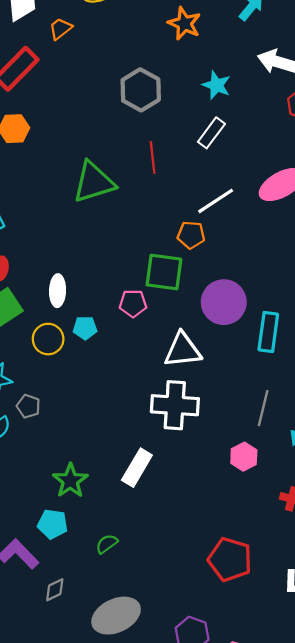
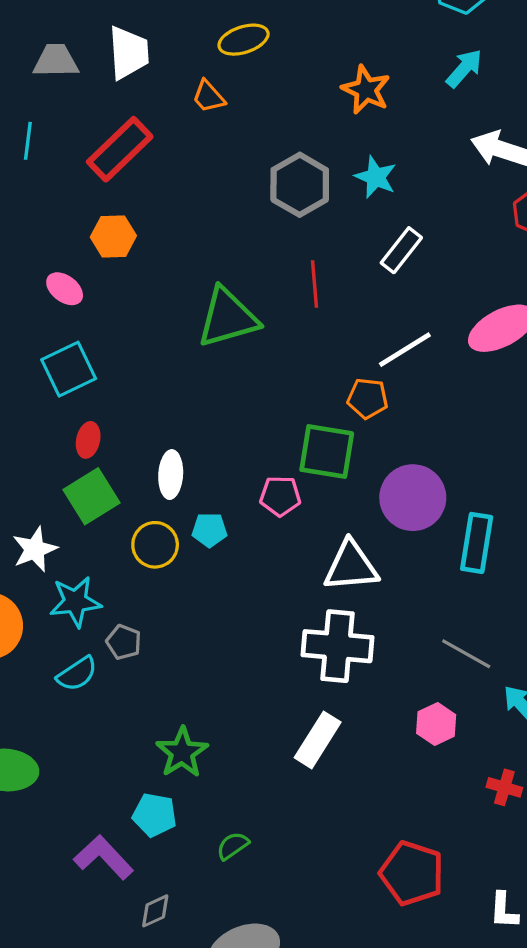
orange trapezoid: (60, 29) -> (209, 97), moved, turned -95
cyan star: (216, 85) -> (376, 177), moved
gray line: (263, 408) -> (466, 654), turned -76
white rectangle: (137, 468) -> (318, 740), moved

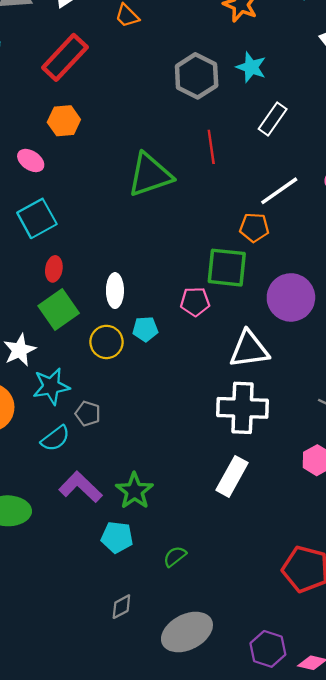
purple L-shape: (104, 857) -> (80, 487), moved

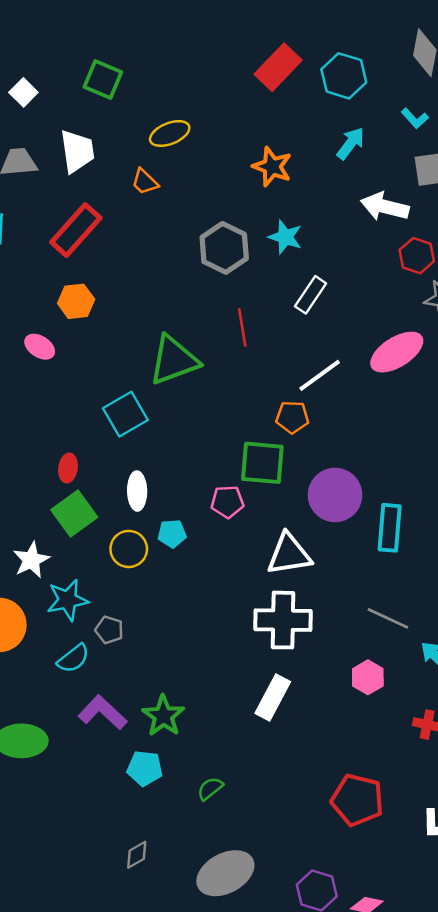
cyan square: (37, 218) -> (125, 414), moved
gray diamond: (121, 607) -> (137, 855), moved

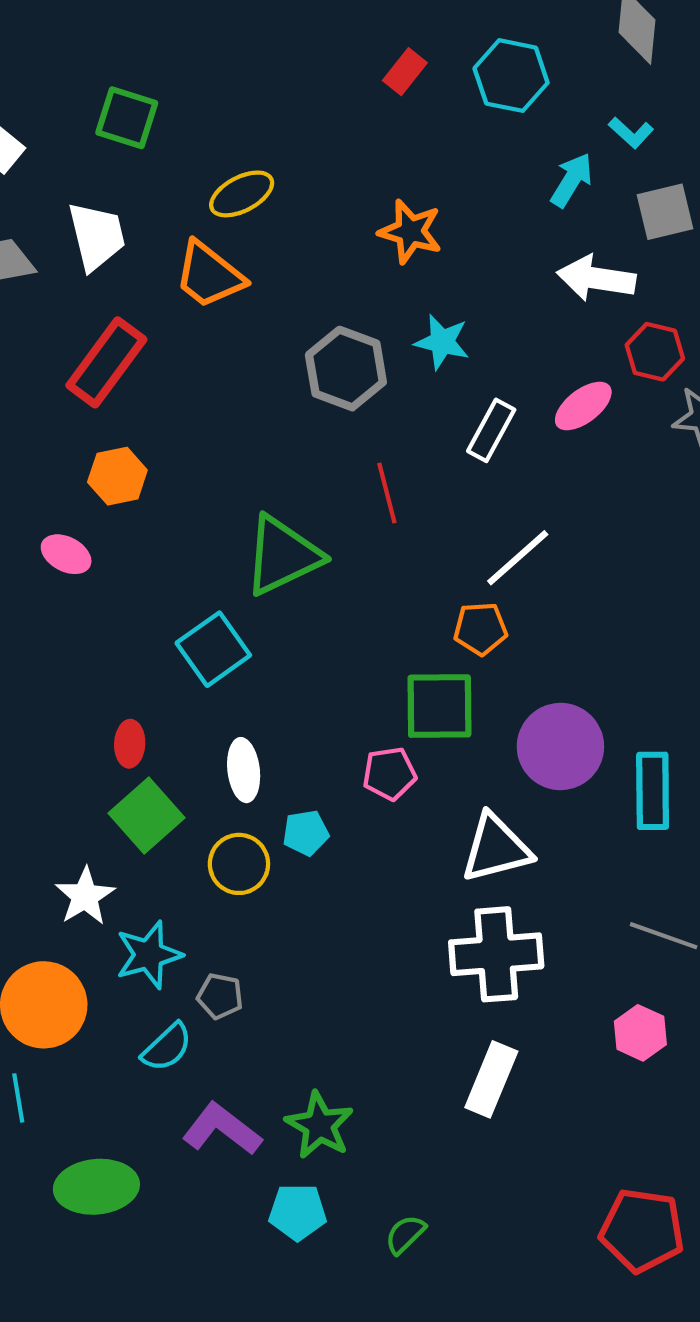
red rectangle: (278, 67) -> (405, 72), size x0.6
cyan arrow: (351, 143) -> (572, 180), moved
orange trapezoid: (145, 182) -> (209, 275), size x1.6
pink ellipse: (397, 352) -> (583, 406), moved, size x0.7

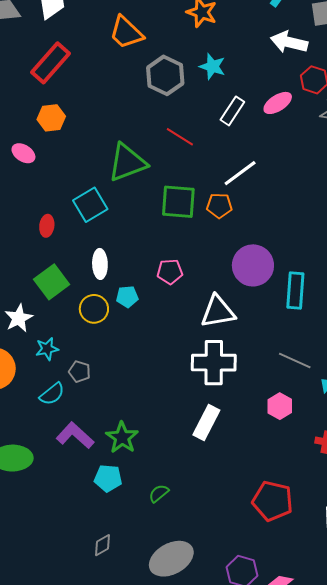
orange trapezoid: (209, 275) -> (126, 33), moved
red line: (387, 493) -> (180, 137), turned -48
green square: (439, 706) -> (178, 202), moved
red ellipse: (130, 744) -> (47, 226), moved
cyan star: (149, 955) -> (47, 349), size x0.7

